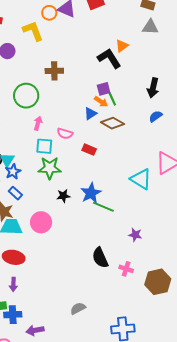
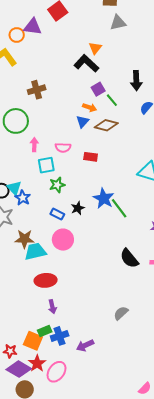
purple square: (104, 89) -> (98, 89), moved
green line: (112, 99) -> (112, 100), moved
green star: (50, 168) -> (57, 185), size x0.7
blue rectangle: (15, 193) -> (57, 214), moved
green line: (103, 207) -> (119, 208), turned 45

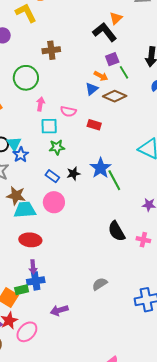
blue cross: (60, 336) -> (36, 281), moved

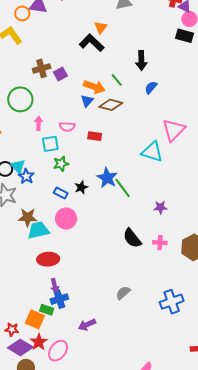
purple square: (112, 59) -> (60, 74), moved
orange arrow: (101, 76) -> (94, 87), size x1.5
green rectangle: (22, 290) -> (47, 310), turned 40

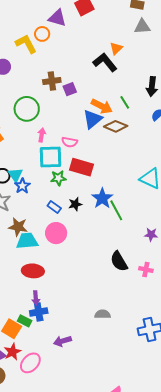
orange circle: (22, 13) -> (42, 34), moved
blue triangle: (87, 101) -> (93, 119), size x1.5
red rectangle: (95, 136) -> (81, 167), moved, size x1.6
cyan square: (50, 144) -> (50, 157), size x1.4
gray semicircle: (123, 293) -> (103, 314), turned 35

